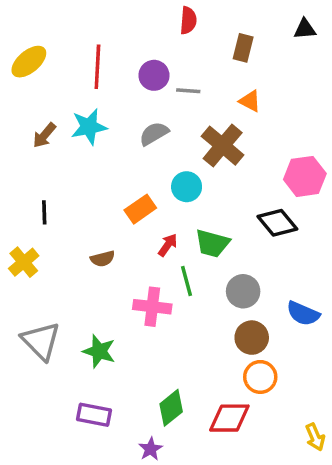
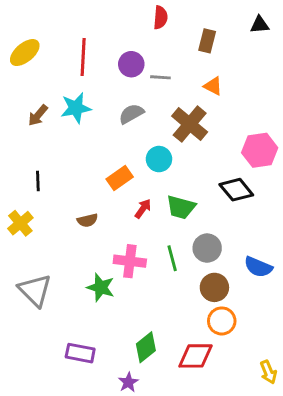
green line: (187, 281) -> (172, 258), moved
green star: (99, 351) -> (101, 287), moved

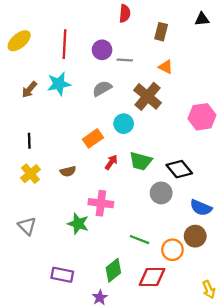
black diamond: (236, 190) -> (179, 169), moved
yellow cross: (20, 223) -> (30, 174), moved
green line: (172, 258) -> (140, 240), moved, turned -54
brown circle: (214, 287) -> (195, 236), moved
gray triangle: (35, 290) -> (27, 226), size x0.7

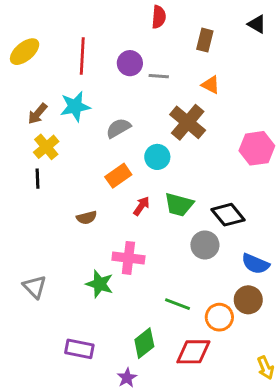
black triangle: (202, 19) -> (257, 24), turned 35
gray semicircle: (102, 88) -> (118, 128), moved
yellow cross: (30, 174) -> (46, 147), moved

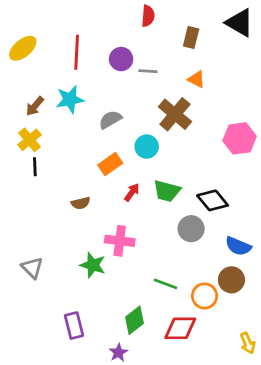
black triangle: (257, 24) -> (240, 23), size x1.6
yellow cross: (46, 147) -> (30, 140), moved
purple rectangle: (79, 349) -> (74, 326), turned 65

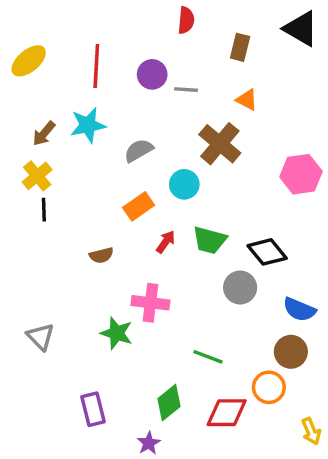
orange circle: (205, 296) -> (269, 387), moved

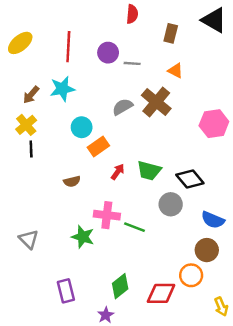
gray semicircle: (139, 150) -> (123, 107), moved
cyan circle: (184, 184) -> (82, 127), moved
green line: (208, 357) -> (135, 227), moved

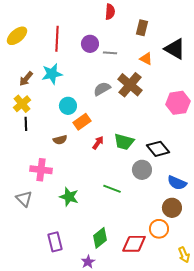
black triangle: (214, 20) -> (175, 49), moved
brown semicircle: (72, 181) -> (60, 140), moved
pink cross: (107, 215) -> (41, 170), moved

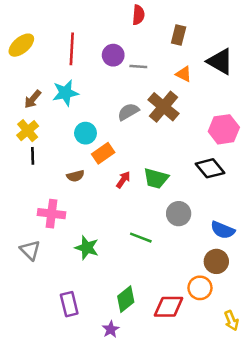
black diamond: (158, 149) -> (210, 168), moved

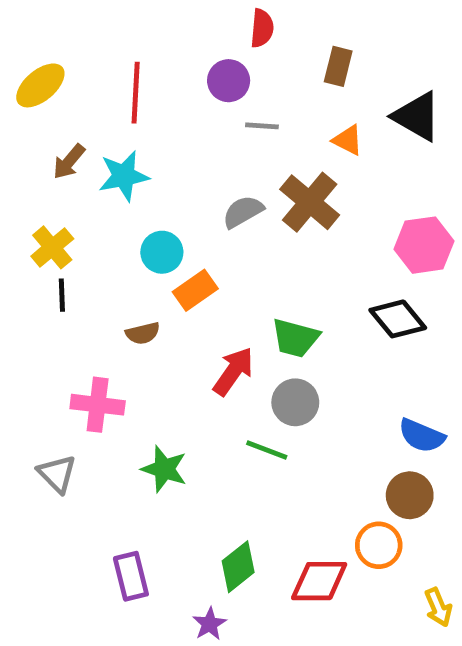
purple circle: (113, 55) -> (229, 81), moved
brown arrow: (33, 99) -> (69, 162), moved
red arrow: (123, 180) -> (233, 371), moved, size x1.5
gray circle: (179, 214) -> (295, 402), moved

